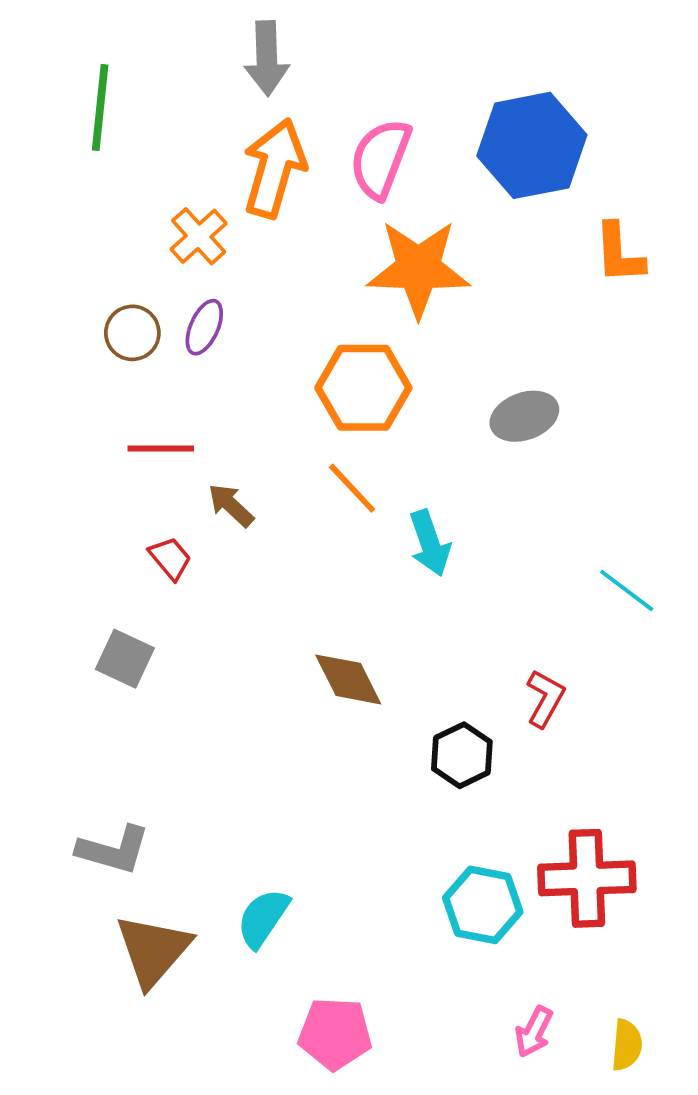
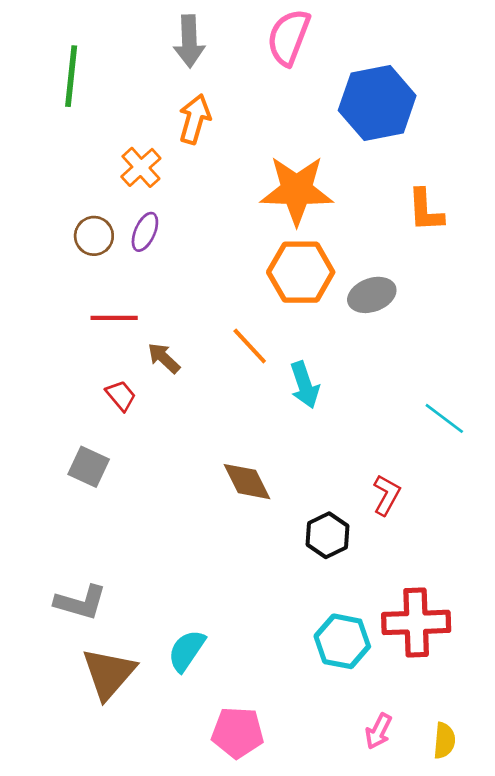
pink semicircle: (380, 159) -> (289, 37), moved
orange arrow: (274, 168) -> (195, 119), size x0.7
orange L-shape: (619, 253) -> (426, 210), moved
orange hexagon: (363, 388) -> (301, 272), moved

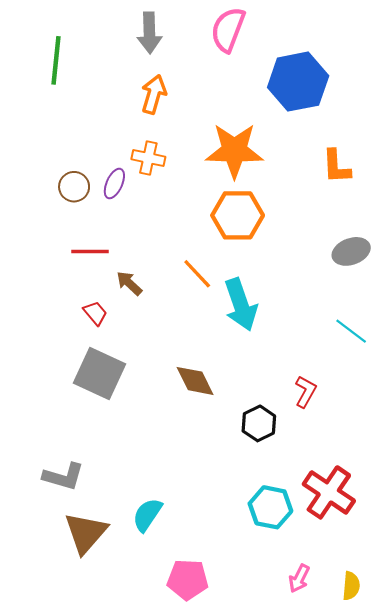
orange cross: (141, 167) -> (148, 158), moved, turned -36
gray ellipse: (372, 295) -> (351, 251), moved
cyan arrow: (305, 385) -> (241, 305), size x1.4
gray square: (89, 467) -> (100, 374), moved, size x1.6
red cross: (416, 622) -> (329, 492), turned 36

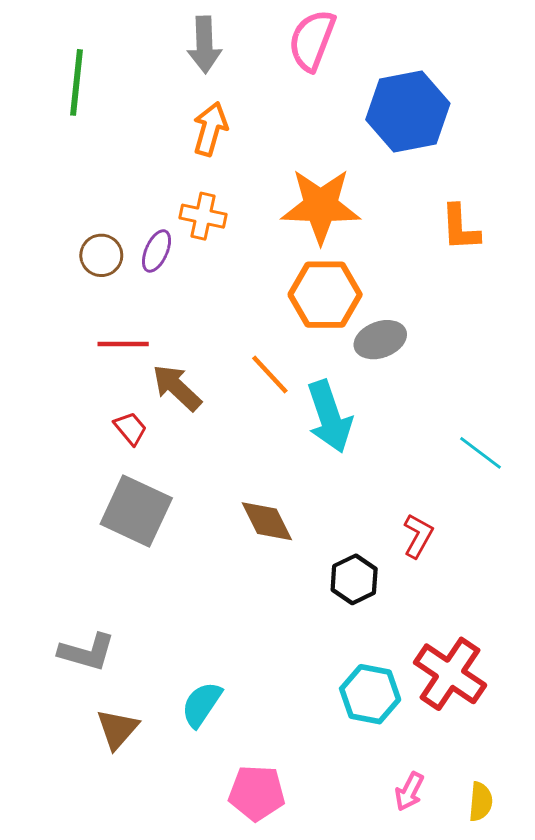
gray ellipse: (351, 251) -> (380, 340), moved
brown arrow: (129, 283) -> (177, 388), size x1.4
brown triangle: (86, 533) -> (117, 729), size x0.7

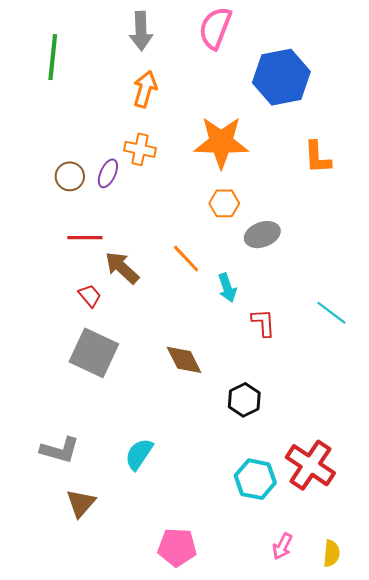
orange hexagon: (325, 295) -> (224, 203), size x0.6
cyan arrow: (329, 417) -> (227, 288), size x0.6
red L-shape: (418, 536) -> (263, 323), moved, turned -32
cyan semicircle: (202, 704) -> (139, 454), moved

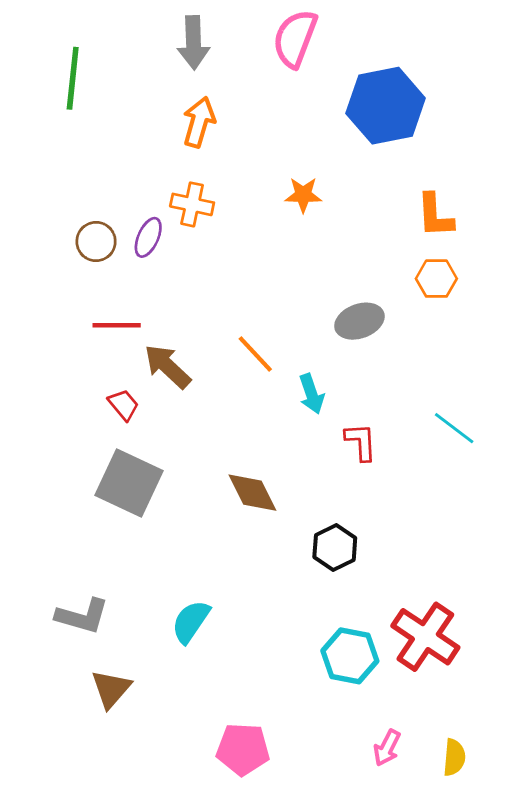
orange star: (221, 142) -> (303, 195), size x0.5
orange hexagon: (224, 203) -> (436, 279), moved

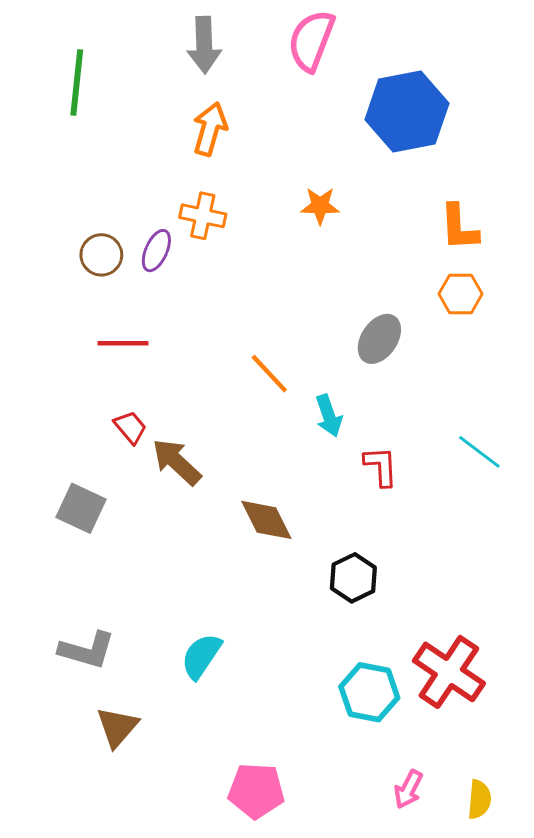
gray ellipse: (359, 321) -> (379, 339), turned -36
brown arrow: (167, 366) -> (177, 462), moved
gray square: (129, 483) -> (81, 508), moved, size x0.7

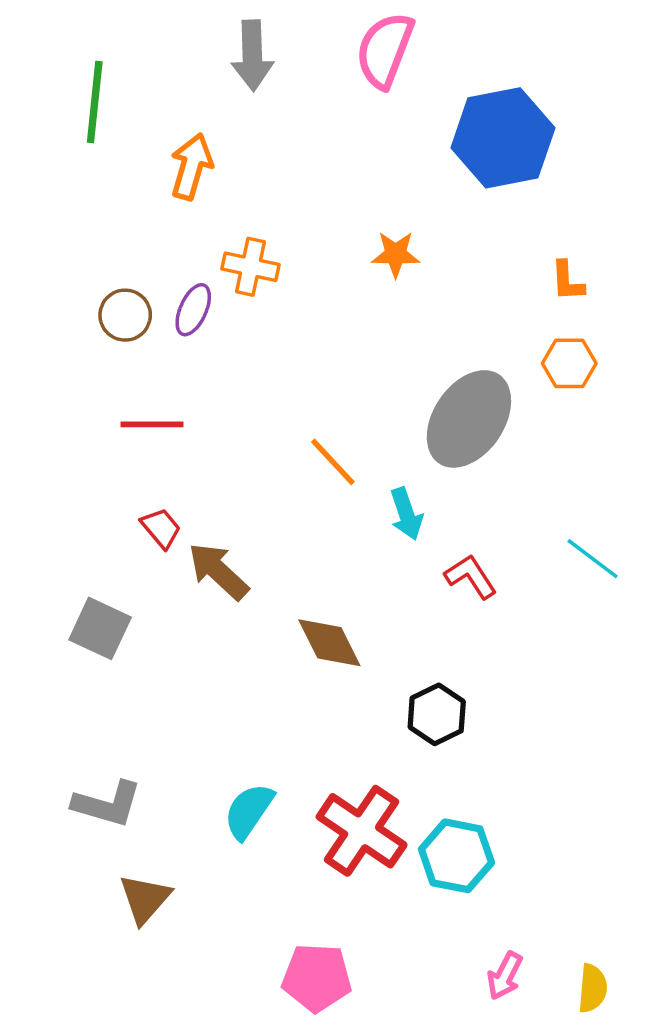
orange arrow: (210, 129) -> (191, 166), moved
orange L-shape: (459, 227) -> (567, 281), size x0.7
gray ellipse: (379, 339) -> (469, 419), size x1.6
red L-shape: (381, 466) -> (471, 577), turned -30
red cross: (449, 672) -> (362, 831), moved

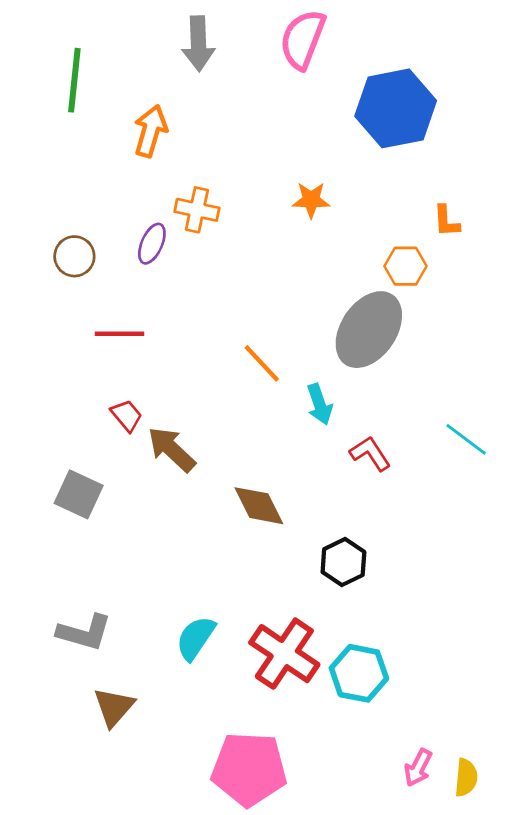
brown circle: (125, 315) -> (74, 256), moved
orange hexagon: (569, 363) -> (405, 266), moved
pink arrow: (505, 976) -> (418, 768), moved
pink pentagon: (317, 978) -> (249, 769), size x1.4

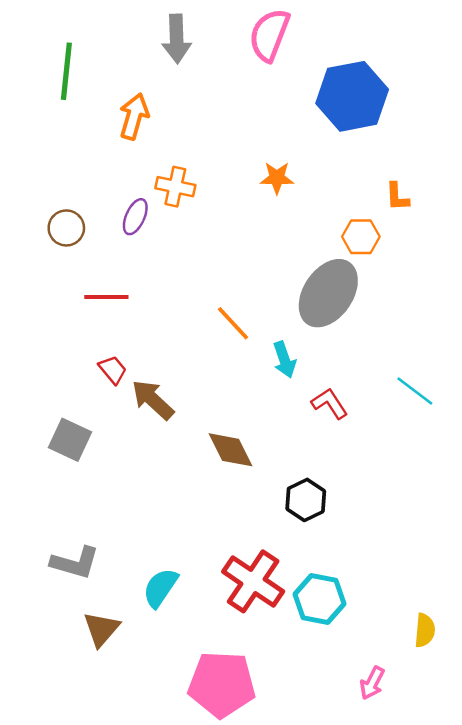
cyan semicircle: (196, 638) -> (160, 588), moved
yellow semicircle: (466, 778) -> (425, 630), moved

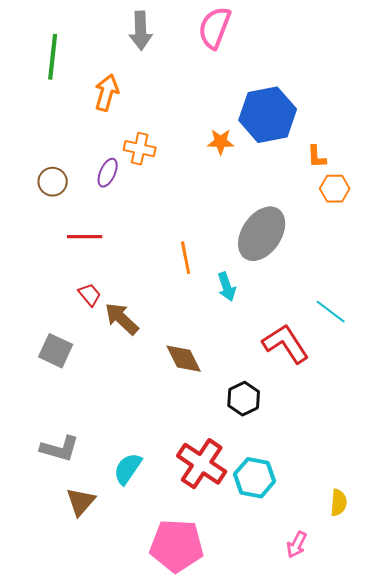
blue hexagon: (352, 96) -> (268, 115), moved
orange hexagon: (361, 237) -> (335, 189), moved
orange line: (233, 323) -> (186, 258), turned 32
red L-shape: (330, 403) -> (286, 344), moved, size x1.6

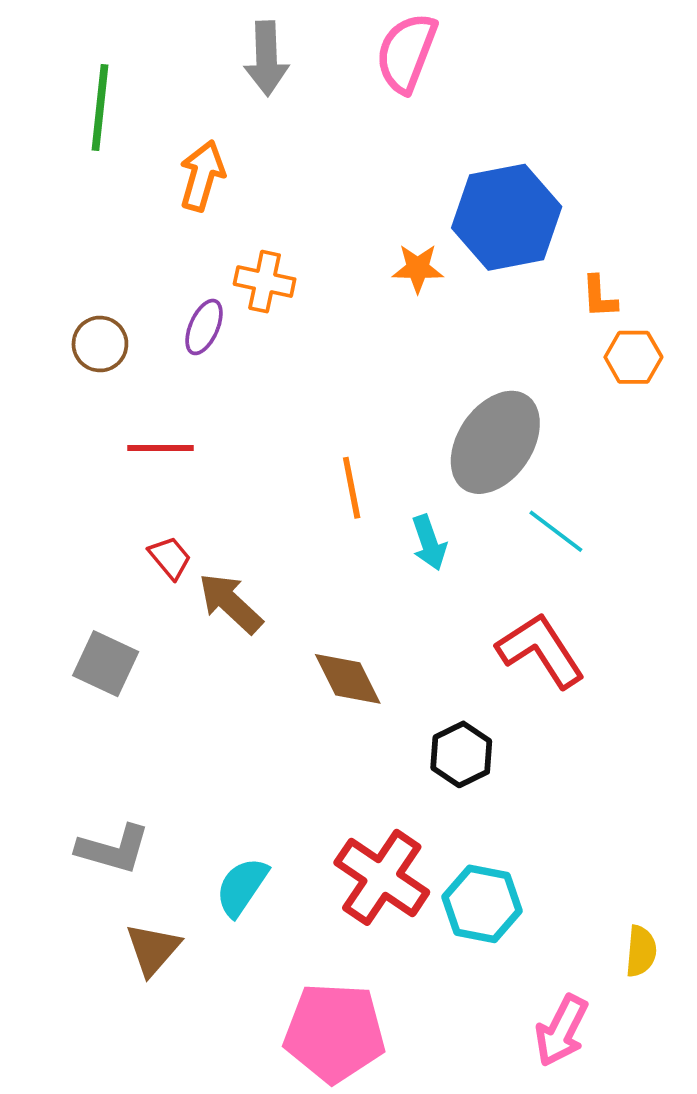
cyan line: (331, 312) -> (556, 531), moved
pink arrow: (297, 545) -> (562, 1031), size x1.4

